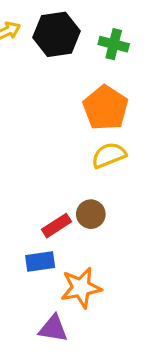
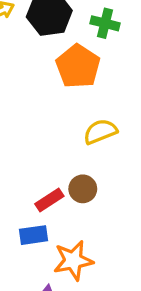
orange pentagon: (106, 108) -> (78, 66), moved

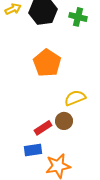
orange pentagon: (78, 66) -> (47, 63), moved
yellow semicircle: (100, 132) -> (75, 98), moved

